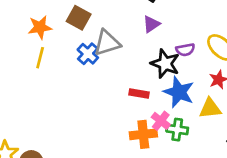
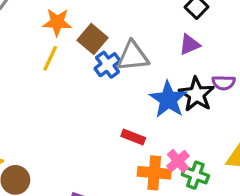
brown square: (79, 18) -> (92, 39), moved
blue star: (179, 92) -> (168, 99), moved
red rectangle: (139, 94) -> (133, 137), moved

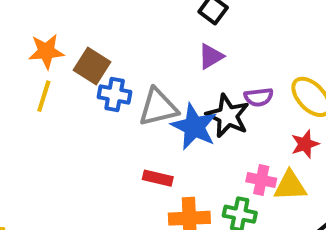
gray triangle: (133, 56) -> (158, 107), moved
blue cross: (108, 65) -> (115, 95), turned -35
pink cross: (178, 161) -> (261, 180), moved, turned -30

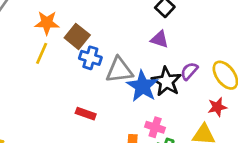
purple triangle: (211, 56) -> (160, 39), turned 42
purple semicircle: (259, 97) -> (189, 71), turned 132
red rectangle: (158, 178) -> (86, 114), moved
pink cross: (261, 180) -> (155, 127), moved

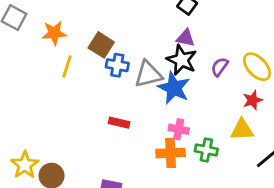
orange star: (47, 23) -> (54, 33), moved
black star: (166, 81) -> (182, 60), moved
pink cross: (155, 127) -> (179, 129), moved

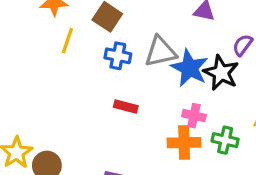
black star: (182, 60) -> (221, 73), moved
blue cross: (117, 65) -> (118, 56), moved

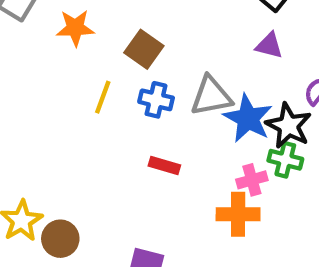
yellow line: (67, 41) -> (103, 97), moved
pink cross: (194, 116) -> (252, 180), turned -30
green cross: (225, 140) -> (285, 160), moved

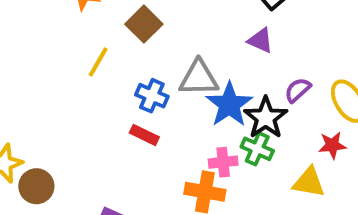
blue cross: (156, 100) -> (152, 96), moved

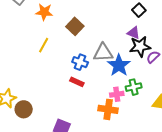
yellow line: (98, 62) -> (44, 45), moved
black star: (266, 118) -> (140, 47), moved, turned 30
green cross: (257, 149) -> (134, 87), turned -35

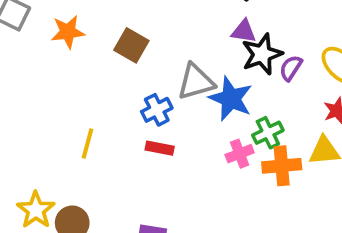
yellow line: (44, 45) -> (87, 144), moved
blue cross: (80, 62) -> (157, 110), turned -35
orange cross: (108, 109) -> (282, 166), moved

